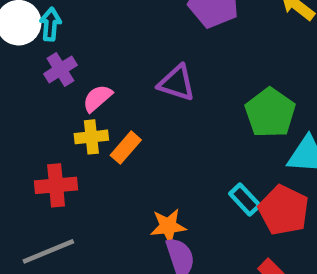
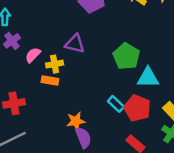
yellow cross: (91, 137) -> (55, 64), moved
orange rectangle: (126, 148) -> (50, 80), turned 63

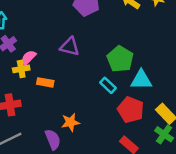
yellow cross: (55, 64) -> (21, 69), moved
cyan rectangle: (116, 104) -> (108, 85), moved
purple semicircle: (83, 138) -> (53, 139), moved

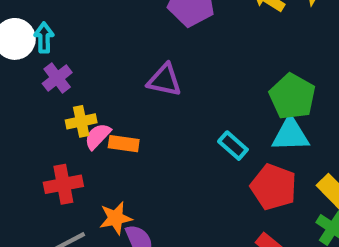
pink semicircle: (29, 58) -> (98, 136), moved
green pentagon: (120, 59) -> (292, 97), moved
orange star: (70, 122) -> (116, 218), moved

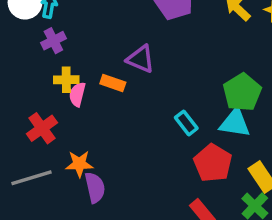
pink semicircle: (98, 136) -> (77, 94), turned -40
orange rectangle: (124, 144) -> (113, 83), moved
red cross: (63, 184) -> (42, 128), turned -36

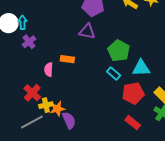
purple triangle: (141, 59) -> (87, 31), moved
yellow cross: (66, 80) -> (46, 105), moved
green pentagon: (242, 92) -> (119, 51), moved
red pentagon: (213, 163) -> (133, 93), turned -30

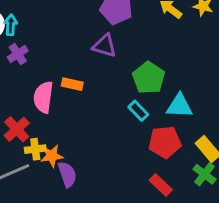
pink semicircle: (49, 70) -> (43, 97), size x1.5

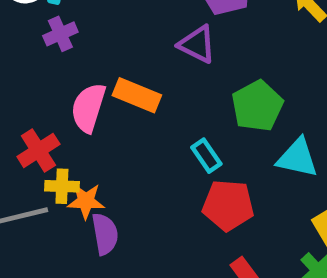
orange rectangle: (72, 84) -> (137, 95), size x1.4
cyan rectangle: (138, 111) -> (206, 156), moved
red pentagon: (165, 142) -> (228, 205), moved

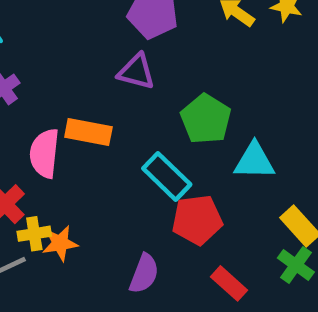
cyan rectangle: (206, 156) -> (167, 176), size x1.5
purple semicircle: (105, 234) -> (144, 274), moved, turned 42

